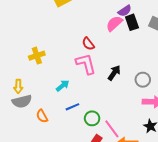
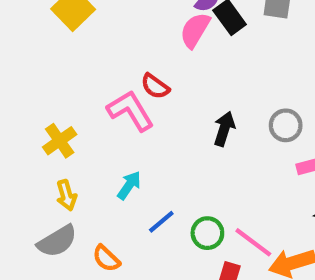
pink L-shape: (86, 64) -> (130, 111), moved
yellow arrow: (18, 86) -> (66, 195), moved

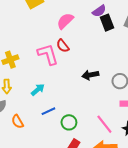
pink semicircle: (195, 30) -> (65, 21), moved
black arrow: (224, 129) -> (90, 75), turned -133
pink line: (253, 242) -> (104, 124), moved

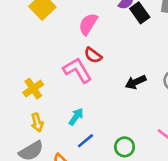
blue line: (48, 111) -> (85, 141), moved

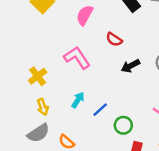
red semicircle: (93, 55) -> (114, 39), moved
blue line: (85, 141) -> (100, 110), moved

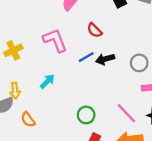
yellow arrow: (43, 107) -> (15, 91), moved
blue line: (100, 110) -> (86, 57), moved

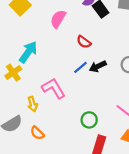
pink L-shape: (55, 40) -> (54, 88), moved
cyan arrow: (47, 81) -> (28, 52), moved, size x1.5
yellow arrow: (15, 91) -> (33, 104), moved

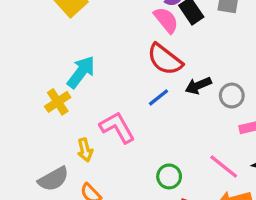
pink semicircle: (58, 19) -> (166, 20), moved, turned 108
red semicircle: (84, 42) -> (165, 59), size x1.6
black arrow: (98, 66) -> (198, 86), moved

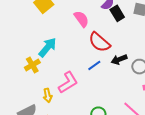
pink semicircle: (166, 20) -> (81, 19), moved
pink L-shape: (117, 127) -> (68, 83), turned 85

